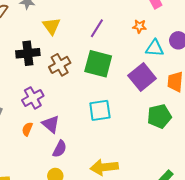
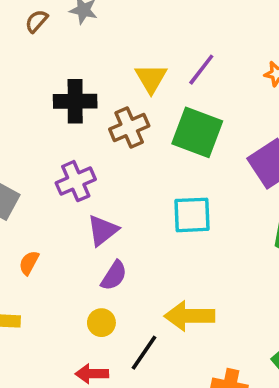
yellow triangle: (51, 26) -> (151, 78), moved
purple triangle: (51, 124) -> (103, 230), turned 36
orange semicircle: (27, 129) -> (29, 263), moved

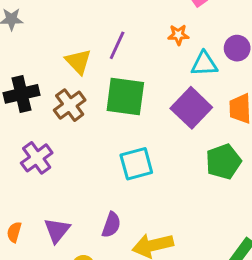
purple triangle: (103, 230) -> (57, 230), moved
purple semicircle: (114, 276) -> (111, 225), moved

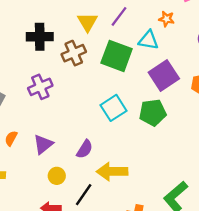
cyan triangle: (204, 64) -> (149, 40), moved
green pentagon: (223, 162) -> (153, 113), moved
cyan square: (136, 164) -> (113, 108), turned -30

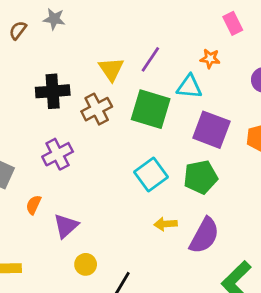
purple square: (164, 75) -> (211, 130), turned -32
orange semicircle: (11, 138) -> (34, 205), moved
purple semicircle: (85, 149) -> (204, 236), moved, size x1.5
yellow arrow: (112, 171) -> (166, 224), moved, size x0.6

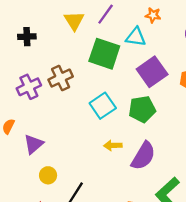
black cross: (53, 91) -> (27, 37), size x0.7
brown cross: (97, 109) -> (61, 78), moved
purple square: (211, 130) -> (152, 72), turned 32

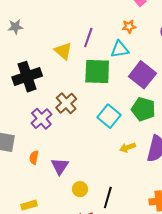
black cross: (27, 37) -> (27, 77), size x1.8
green pentagon: (142, 109) -> (143, 109), turned -30

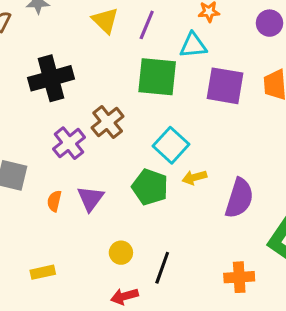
yellow triangle: (63, 51) -> (105, 21), moved
purple square: (142, 75) -> (225, 86), turned -32
green pentagon: (143, 109) -> (150, 187), moved
yellow arrow: (128, 147) -> (194, 177), moved
purple triangle: (60, 166) -> (90, 198), moved

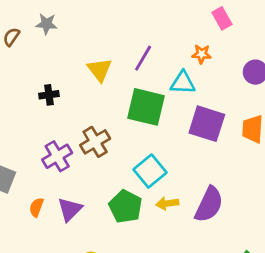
yellow triangle: (105, 21) -> (100, 70), moved
black cross: (51, 78) -> (49, 95), size x0.5
purple semicircle: (239, 198) -> (209, 204), moved

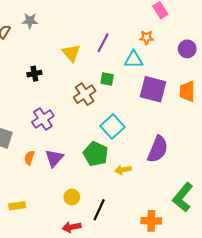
green square: (146, 107) -> (107, 79), size x0.5
brown cross: (95, 142) -> (85, 94), moved
yellow arrow: (167, 203) -> (123, 170), moved

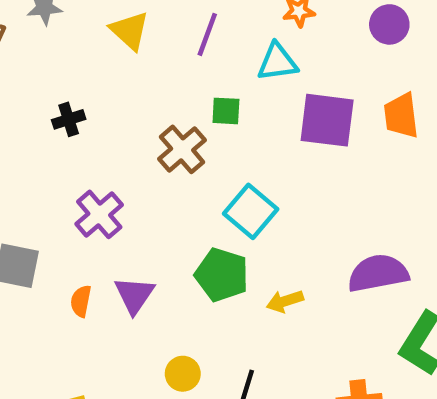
yellow triangle: (71, 53) -> (130, 31), moved
purple semicircle: (158, 149) -> (378, 273), moved, turned -116

